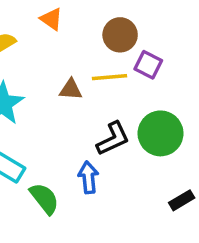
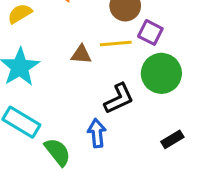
green circle: (161, 133) -> (161, 73), moved
black rectangle: (182, 200) -> (172, 139), moved

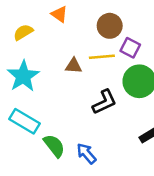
blue arrow: (97, 133) -> (86, 154), moved, turned -35

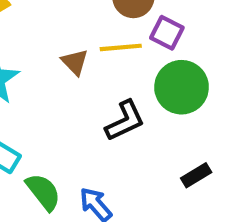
brown triangle: (74, 66) -> (75, 62), turned 42

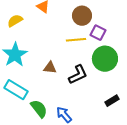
brown triangle: (75, 62) -> (50, 68), moved, turned -40

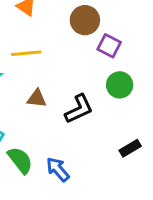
yellow line: (76, 40) -> (26, 53), moved
green circle: (105, 59) -> (120, 85), size x0.7

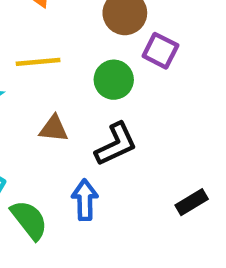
green circle: (120, 85) -> (114, 80), moved
blue arrow: (58, 169) -> (85, 200), moved, turned 40

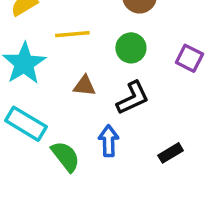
purple square: (160, 51) -> (189, 58), moved
black rectangle: (192, 202) -> (171, 153), moved

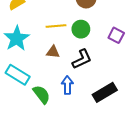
yellow line: (72, 34) -> (56, 26), moved
black rectangle: (171, 153) -> (105, 92), size x1.6

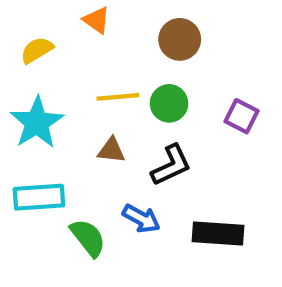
cyan rectangle: (18, 75) -> (39, 197), turned -35
blue arrow: (67, 85) -> (141, 219), turned 120
black rectangle: (105, 92) -> (218, 233), turned 35

